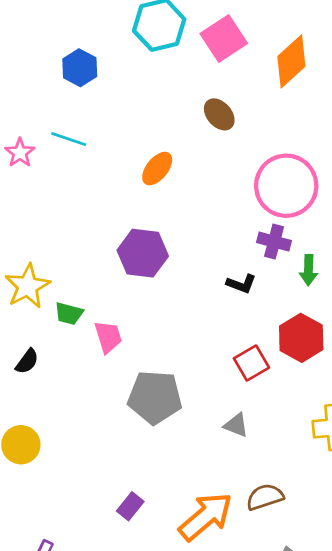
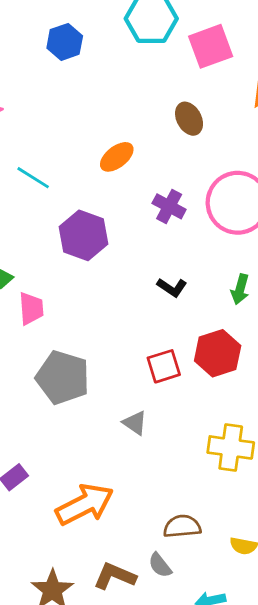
cyan line: (69, 139) -> (33, 178), moved
purple cross: (274, 242) -> (169, 206), moved
brown semicircle: (265, 497) -> (182, 526), moved

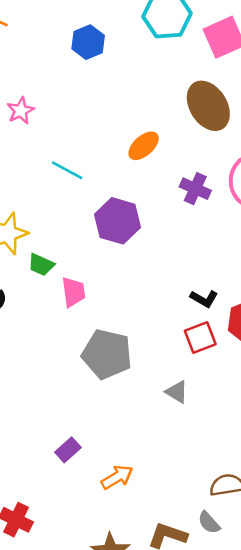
brown ellipse: (189, 119) -> (208, 106), size x1.6
black L-shape: (172, 287) -> (204, 299), moved
orange arrow: (85, 504) -> (117, 477), moved, size x0.6

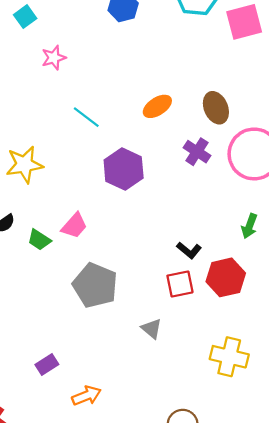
brown ellipse: (208, 106) -> (216, 108), moved, size x0.7
green trapezoid: (41, 265) -> (39, 240), moved
pink trapezoid: (73, 292) -> (74, 226), turned 40

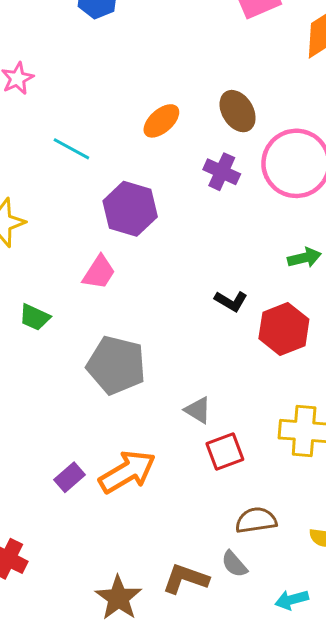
pink trapezoid: (74, 226) -> (99, 272), moved
green arrow: (249, 226) -> (304, 258), turned -115
red square: (180, 284) -> (225, 451), moved
orange arrow: (86, 396) -> (127, 472), moved, size x1.5

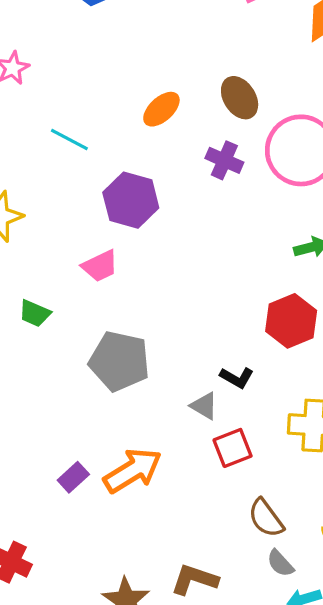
pink trapezoid: (99, 272) -> (100, 266), turned 33
black L-shape: (231, 301) -> (237, 378), moved
brown semicircle: (256, 520) -> (266, 518), turned -117
gray semicircle: (234, 564) -> (280, 563), moved

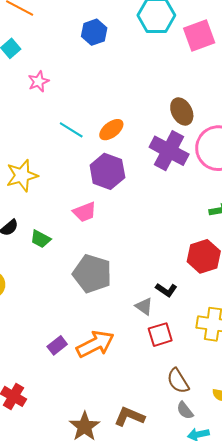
orange ellipse: (161, 109) -> (111, 130), moved
purple cross: (224, 160) -> (169, 151), size x1.6

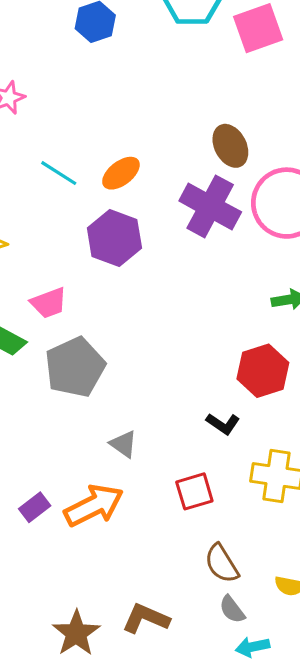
pink trapezoid: (85, 212) -> (49, 303), moved
gray pentagon: (92, 274) -> (75, 367), moved, turned 30
black L-shape: (166, 290) -> (223, 424), moved
gray triangle: (144, 306) -> (123, 444), moved

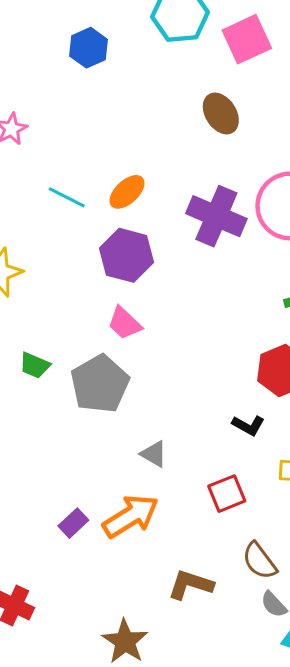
brown ellipse: (230, 146) -> (221, 114), moved
pink trapezoid: (49, 303) -> (125, 323), moved, turned 69
brown L-shape: (146, 618) -> (191, 585), moved

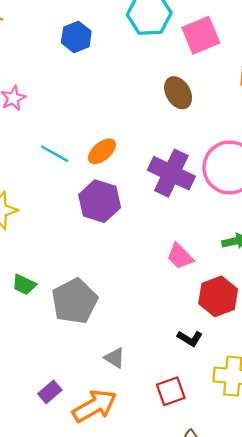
pink trapezoid: (125, 323) -> (180, 256), moved
purple rectangle: (73, 523) -> (50, 392), moved

